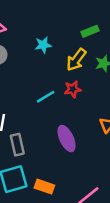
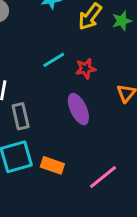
red star: (73, 89) -> (86, 69), moved

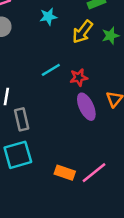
purple ellipse: (78, 109) -> (86, 107), moved
orange rectangle: (52, 165) -> (65, 173), moved

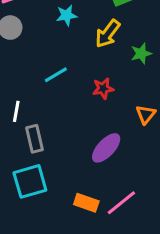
green star: (110, 36) -> (141, 53), moved
cyan line: (51, 70) -> (56, 75), moved
purple ellipse: (86, 107) -> (106, 148), moved, turned 68

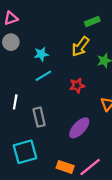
cyan star: (67, 15) -> (41, 54), moved
gray rectangle: (35, 139) -> (39, 117), moved

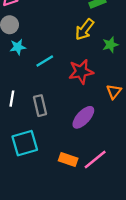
cyan star: (41, 54) -> (18, 47), moved
red star: (77, 86) -> (81, 72), size x1.5
white line: (15, 102) -> (12, 99), moved

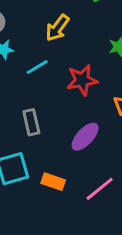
yellow arrow: (85, 29) -> (57, 28), moved
orange rectangle: (68, 160) -> (53, 182), moved

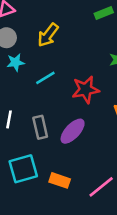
yellow arrow: (57, 28) -> (48, 35), moved
purple ellipse: (85, 137) -> (73, 131), moved

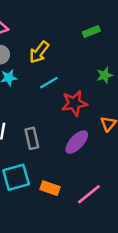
cyan line: (45, 78) -> (49, 83), moved
purple ellipse: (73, 131) -> (77, 142), moved

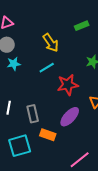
yellow arrow: (39, 52) -> (51, 43), moved, turned -72
orange rectangle: (50, 188) -> (48, 135), moved

